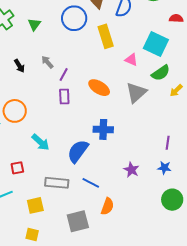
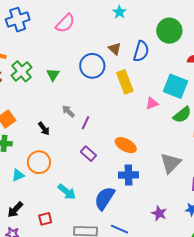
pink triangle: (131, 60) -> (152, 104), turned -40
black arrow: (19, 66) -> (44, 129), moved
orange ellipse: (99, 88) -> (126, 145), moved
gray triangle: (136, 93) -> (171, 163), moved
purple rectangle: (64, 97) -> (88, 154), moved, turned -42

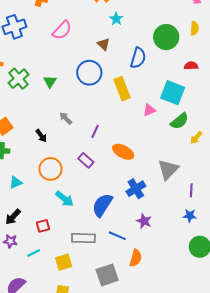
brown triangle: (115, 49) -> (104, 44), moved
purple line: (85, 123) -> (95, 131), moved
orange circle: (39, 162) -> (51, 169), moved
blue cross: (129, 175) -> (136, 189), moved, turned -30
purple star: (159, 213) -> (144, 221), moved

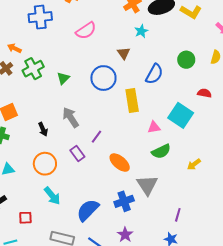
green circle: (166, 37) -> (186, 60), size x0.7
gray arrow: (66, 118) -> (71, 117), size x1.5
green semicircle: (179, 121) -> (161, 151), moved
purple rectangle: (86, 160) -> (77, 153), moved
gray triangle: (168, 169) -> (147, 185), moved, turned -30

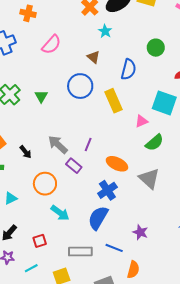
gray arrow: (71, 117) -> (58, 145), moved
black arrow: (43, 129) -> (26, 152), moved
blue cross: (124, 201) -> (107, 190), moved

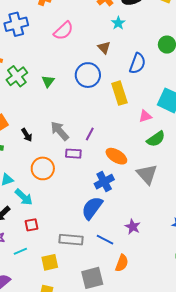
purple rectangle: (74, 166) -> (73, 154), turned -42
cyan arrow: (60, 213) -> (24, 197), moved

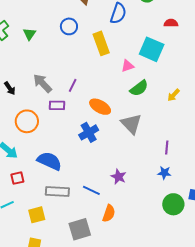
blue circle: (88, 75) -> (69, 26), size x0.7
blue semicircle: (92, 208) -> (49, 161), moved, turned 80

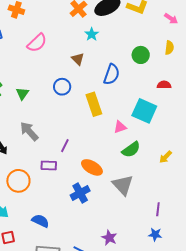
gray arrow: (43, 83) -> (29, 131), moved
blue semicircle: (49, 161) -> (40, 221), size x0.7

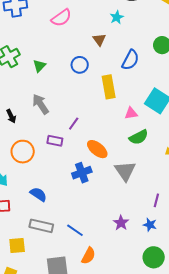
purple star: (109, 238) -> (121, 223), moved

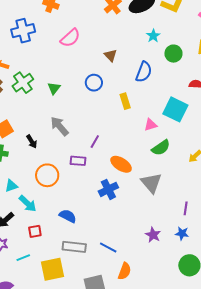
cyan star: (117, 17) -> (153, 36), moved
yellow rectangle: (109, 87) -> (125, 101), size x0.7
yellow square: (17, 245) -> (52, 269), size x1.4

